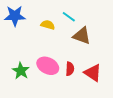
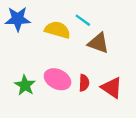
yellow semicircle: (48, 25) -> (57, 30), size x1.5

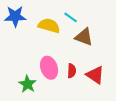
pink ellipse: (57, 79) -> (49, 68), turned 45
green star: (25, 85) -> (27, 84), moved

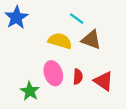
blue star: (15, 16) -> (16, 17), turned -30
yellow semicircle: (49, 26) -> (60, 41), moved

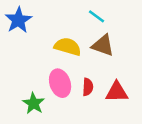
cyan line: (77, 19) -> (97, 16), moved
red triangle: (104, 81) -> (117, 92), turned -35

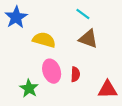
yellow semicircle: (68, 47) -> (44, 40), moved
red triangle: (117, 92) -> (108, 89), moved

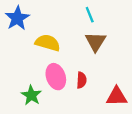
cyan line: (83, 14) -> (90, 15), turned 32
brown triangle: (88, 39) -> (96, 42), turned 42

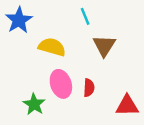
cyan line: (90, 15) -> (85, 16), moved

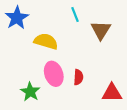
brown triangle: (104, 46) -> (101, 30), moved

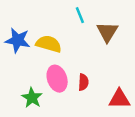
blue star: (17, 18) -> (18, 40), moved, turned -30

